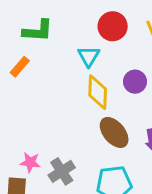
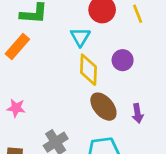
orange rectangle: (20, 67) -> (17, 46), size x1.4
pink star: (30, 162) -> (16, 108), moved

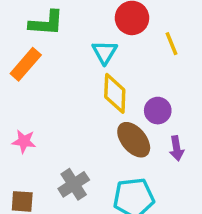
yellow line: (138, 14) -> (171, 44), moved
purple circle: (123, 60) -> (158, 111), moved

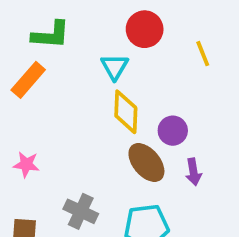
yellow line: (171, 44) -> (203, 54), moved
gray cross: (74, 184) -> (81, 211), turned -32

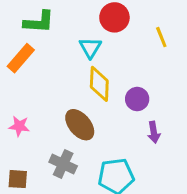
brown ellipse: (146, 163) -> (80, 125), moved

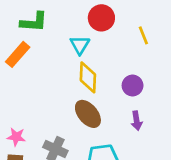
purple circle: (137, 99) -> (133, 86), moved
brown ellipse: (80, 125) -> (88, 114), moved
pink star: (19, 126) -> (16, 137), moved

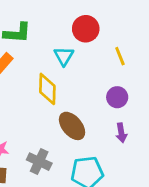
yellow line: (143, 35) -> (120, 56), moved
yellow diamond: (88, 77) -> (47, 89), moved

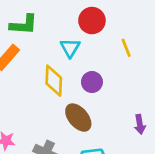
purple circle: (117, 97) -> (92, 82), moved
purple arrow: (121, 133) -> (140, 124), moved

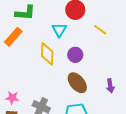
yellow line: (126, 48) -> (100, 30), turned -32
brown ellipse: (78, 118) -> (77, 83), moved

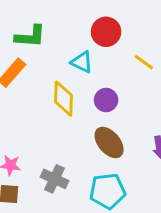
cyan triangle: (59, 30) -> (82, 62), turned -35

